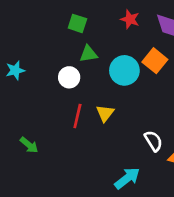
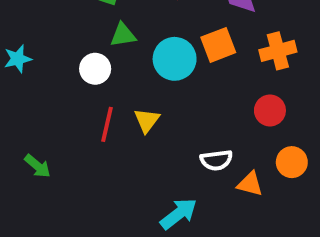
orange square: (155, 61) -> (218, 45), turned 30
white semicircle: (153, 141) -> (216, 160), turned 115

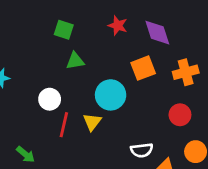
cyan circle: (175, 59) -> (111, 95), moved
white circle: (95, 69) -> (50, 99), moved
green arrow: (38, 166) -> (26, 154), moved

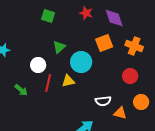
green triangle: (75, 61) -> (59, 47), moved, turned -32
orange cross: (186, 72) -> (134, 46), turned 36
yellow triangle: (92, 122) -> (68, 81), turned 40
green arrow: (26, 154) -> (21, 90), moved

